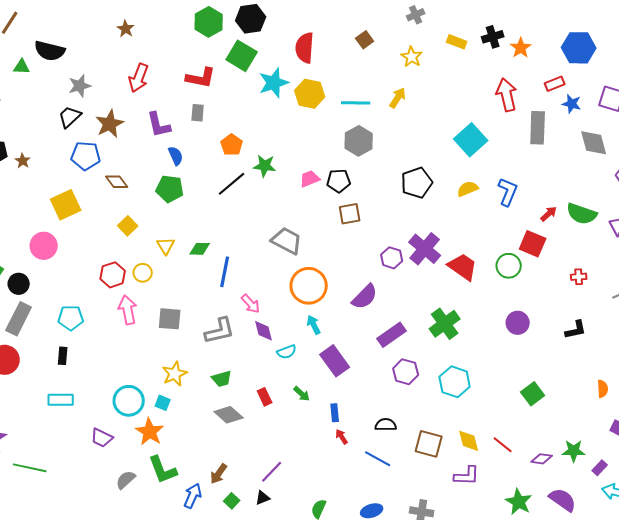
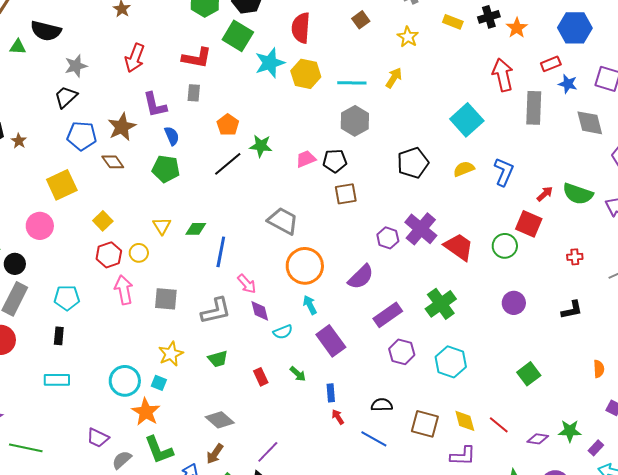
brown star: (110, 124) -> (122, 127), moved
yellow square: (128, 226) -> (103, 221), moved
gray diamond: (229, 415) -> (220, 420), moved
purple trapezoid: (102, 438) -> (98, 438), moved

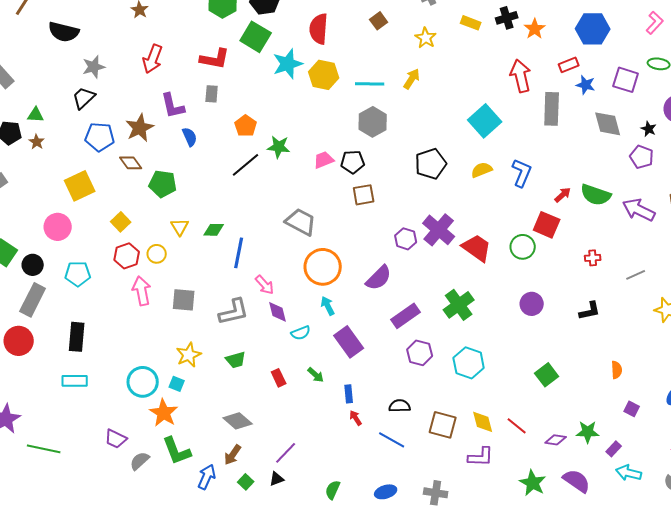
green triangle: (18, 47) -> (36, 115), moved
green pentagon: (166, 169) -> (163, 184), moved
cyan pentagon: (67, 298) -> (78, 274), moved
black rectangle: (59, 336) -> (77, 337), size x1.6

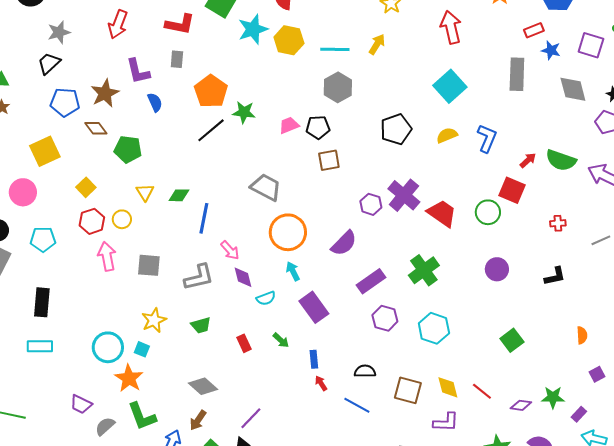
red arrow: (521, 76) -> (451, 27), moved
orange pentagon: (246, 126) -> (211, 91), size x1.5
purple square: (632, 409) -> (597, 374), turned 35

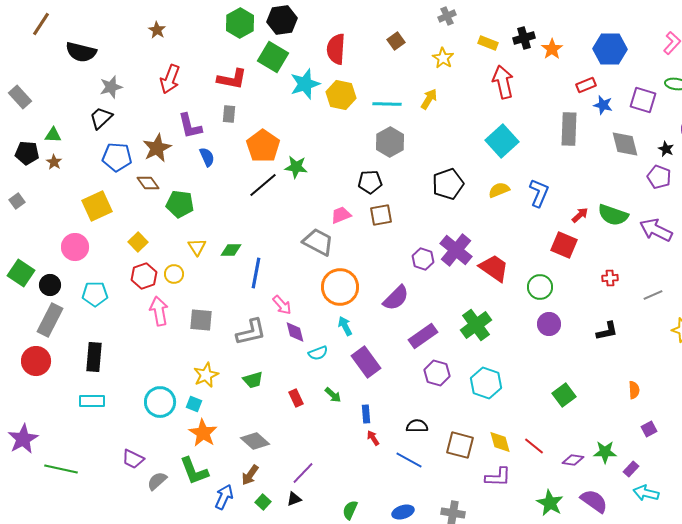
pink trapezoid: (289, 125) -> (341, 215), moved
green circle: (488, 212) -> (540, 287), moved
orange star: (129, 378) -> (203, 433), moved

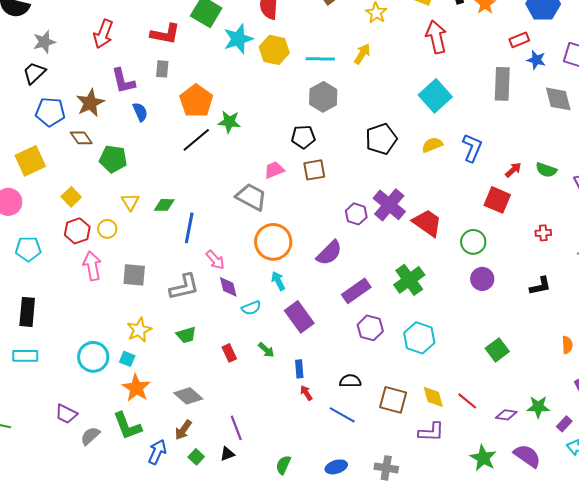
green semicircle: (613, 215) -> (546, 170), size x0.7
purple line: (303, 473) -> (236, 428), turned -65

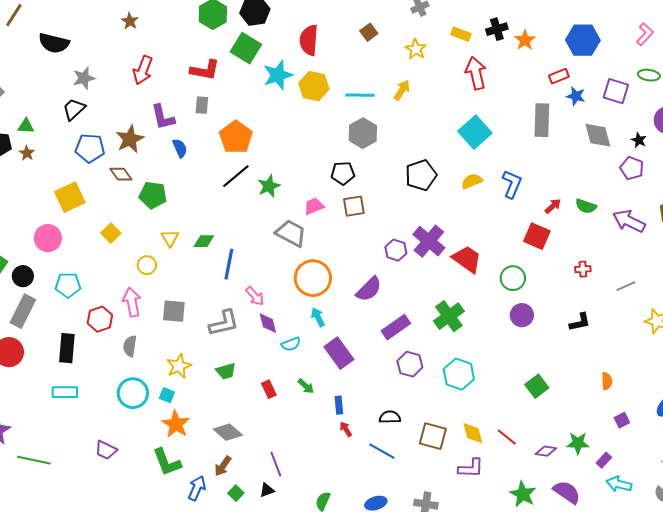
green star: (229, 122) -> (269, 186), moved, turned -30
red hexagon: (77, 231) -> (100, 319), moved
gray semicircle: (90, 436) -> (130, 346), moved, turned -40

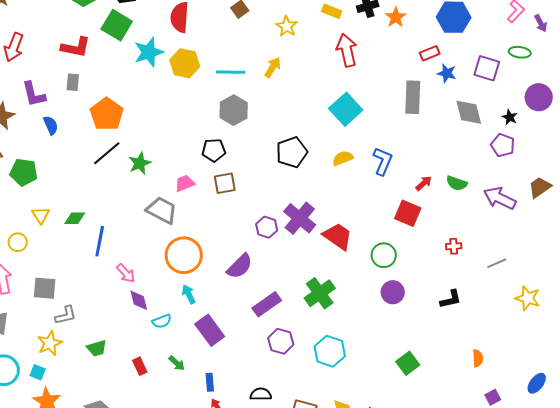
gray L-shape: (224, 323) -> (66, 315), moved, size x0.7

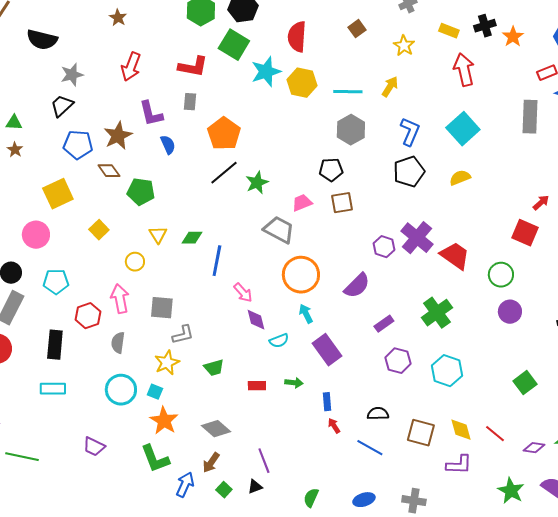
blue L-shape: (383, 161) -> (410, 132), moved
purple rectangle: (267, 304) -> (384, 324), size x0.7
green arrow: (177, 363) -> (294, 383), turned -36
red rectangle: (140, 366) -> (257, 386), turned -66

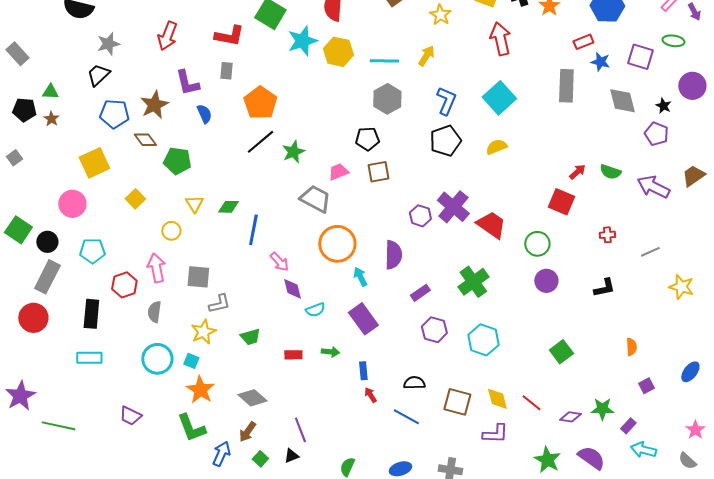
purple semicircle: (357, 286) -> (393, 255), turned -44
cyan arrow: (306, 314) -> (360, 277), moved

